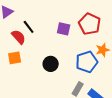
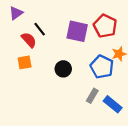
purple square: (64, 29) -> (77, 31), size x1.5
blue pentagon: (87, 62) -> (102, 67), turned -30

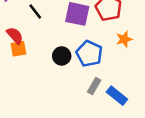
red semicircle: (29, 40) -> (15, 36), moved
blue pentagon: (102, 67) -> (89, 54), moved

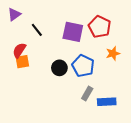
red semicircle: (15, 36) -> (19, 50), turned -105
blue rectangle: (117, 96) -> (107, 102), turned -42

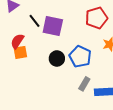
red pentagon: (100, 27) -> (96, 18), turned 30
purple square: (73, 32) -> (53, 26), moved

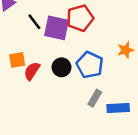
red pentagon: (96, 18) -> (80, 18), moved
red semicircle: (17, 41) -> (32, 71), moved

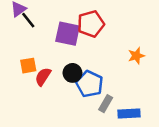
black line: (34, 22) -> (28, 20), moved
blue pentagon: (90, 65) -> (90, 84), moved

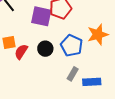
orange star: (136, 56) -> (98, 35), size x1.5
blue pentagon: (90, 84) -> (72, 46), moved

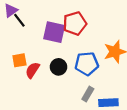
blue pentagon: (72, 46) -> (87, 64), turned -30

